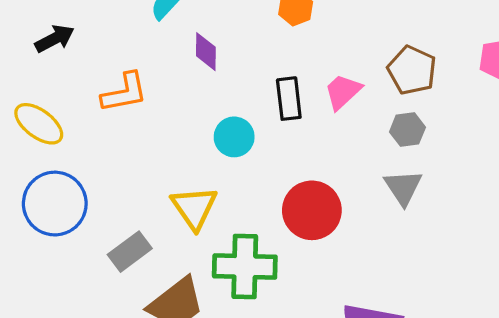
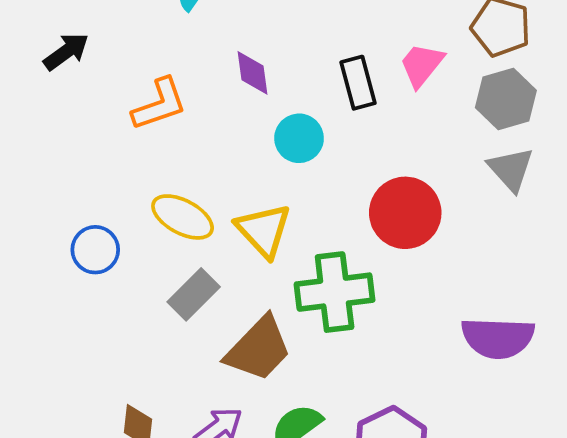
purple diamond: (206, 52) -> (253, 73), moved
yellow ellipse: (39, 124) -> (183, 217), moved
gray hexagon: (407, 130) -> (506, 99), size x1.4
blue circle: (55, 204) -> (95, 250), size x0.6

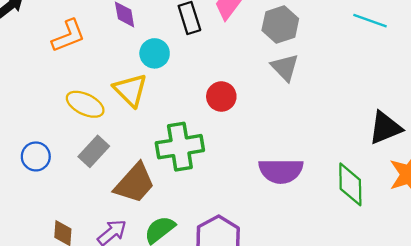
red circle: (405, 213) -> (221, 96), size x0.7
yellow triangle: (264, 230) -> (130, 90), moved
blue circle: (95, 250) -> (36, 156), moved

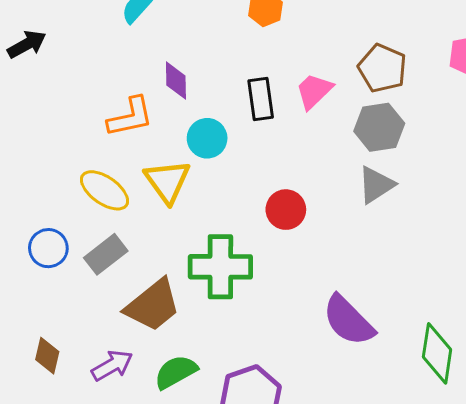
orange L-shape: (68, 36) -> (130, 117), moved
gray triangle: (285, 67) -> (376, 185), turned 32
blue circle: (36, 156) -> (48, 248), moved
purple semicircle: (281, 171) -> (348, 320), turned 36

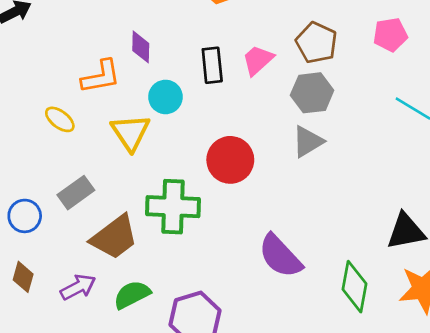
yellow ellipse: (105, 190) -> (60, 119), moved, size x0.7
red circle: (286, 210) -> (230, 160), size x1.4
blue circle: (48, 248) -> (25, 216), moved

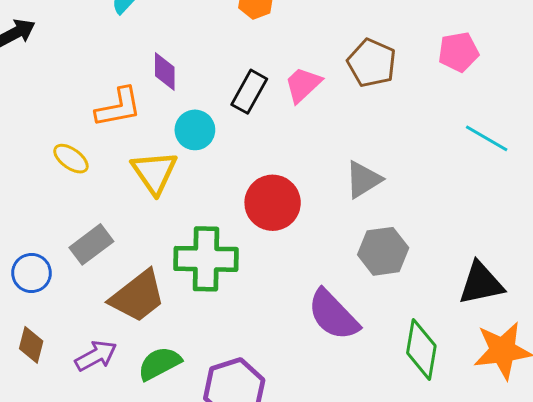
black rectangle: (212, 65) -> (249, 92), turned 36
gray hexagon: (312, 93) -> (383, 251), moved

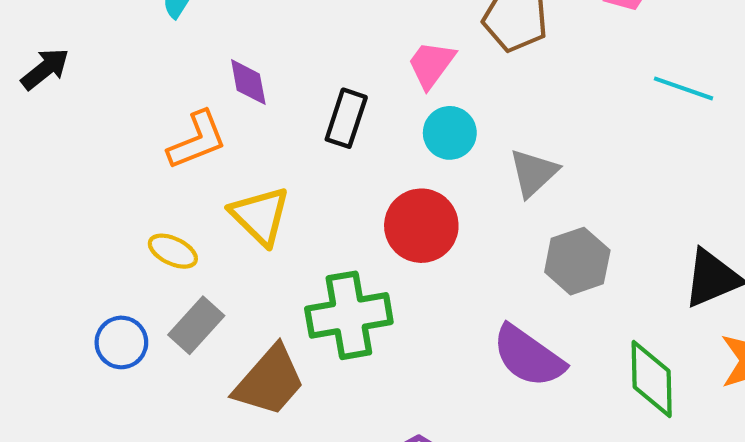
black rectangle: (249, 92) -> (346, 118), moved
cyan circle: (195, 130) -> (450, 133), moved
yellow ellipse: (71, 159) -> (173, 251), moved
blue circle: (32, 273) -> (121, 342), moved

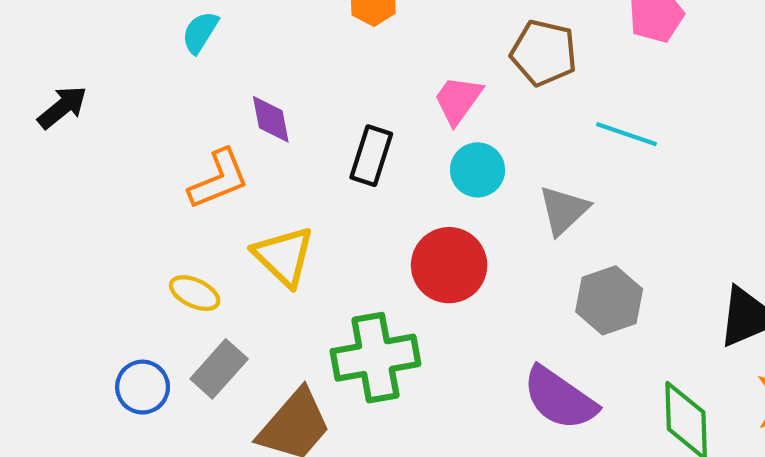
cyan line: (684, 88) -> (626, 134), moved

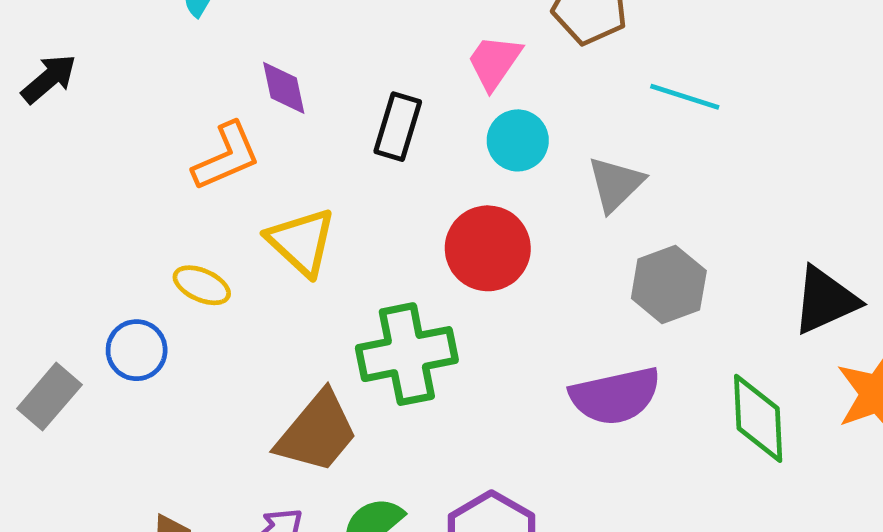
gray rectangle: (219, 369) -> (49, 397), moved
blue circle: (143, 387) -> (137, 350), moved
purple semicircle: (560, 398) -> (615, 396), turned -46

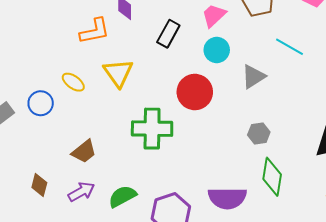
gray hexagon: (669, 285) -> (259, 133), moved, size x0.7
purple semicircle: (615, 396) -> (227, 198), moved
green diamond: (758, 418) -> (272, 177), moved
brown trapezoid: (317, 432) -> (84, 151), moved, size x0.7

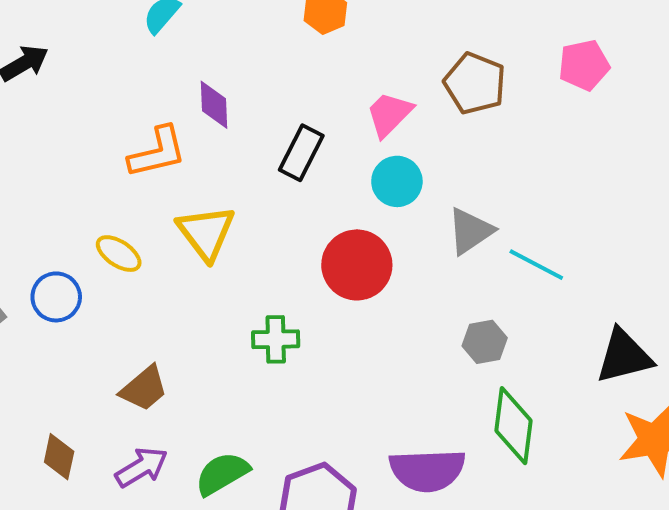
cyan line: (290, 47) -> (536, 265), moved
green cross: (152, 129) -> (276, 339), size x0.6

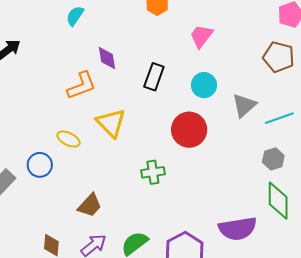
brown pentagon: (475, 83) -> (279, 57), moved
pink trapezoid: (389, 114) -> (201, 36), moved
cyan line: (536, 265) -> (279, 118), turned -40
gray hexagon: (485, 342) -> (273, 159), moved

